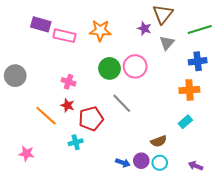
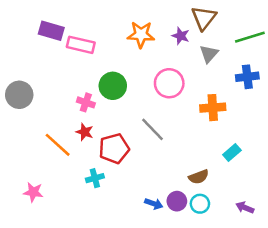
orange star: (100, 31) -> (141, 35), moved
green circle: (110, 68) -> (113, 86), moved
orange cross: (189, 90) -> (213, 108), moved

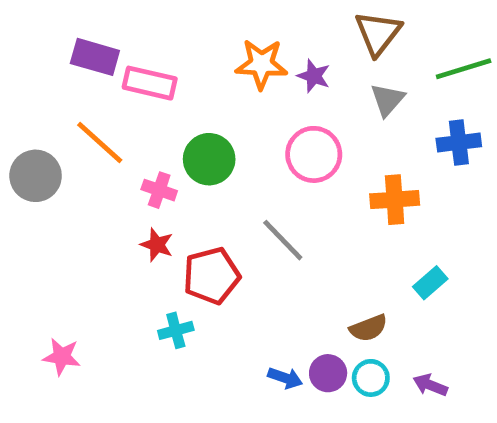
purple star: (181, 36) -> (314, 76), moved
orange line: (58, 145) -> (100, 143), moved
purple arrow: (245, 208) -> (430, 385), moved

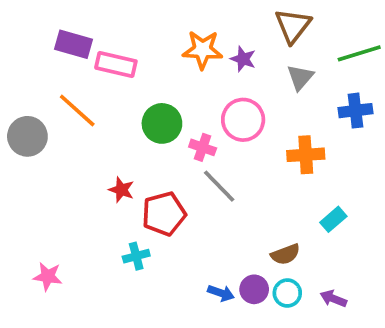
pink cross: (159, 190) -> (203, 147), moved

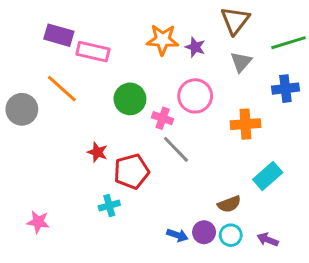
cyan rectangle: (333, 219) -> (268, 176), size x1.4

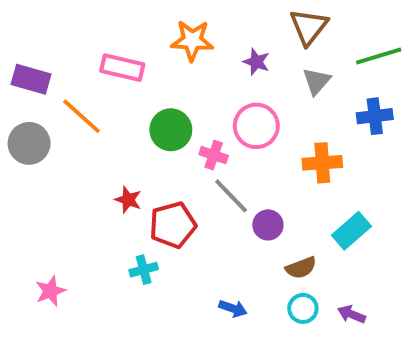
purple rectangle: (59, 35) -> (31, 79), moved
orange star: (163, 40) -> (192, 40), moved
pink star: (38, 222) -> (50, 291), turned -30
purple circle: (204, 232) -> (268, 225), moved

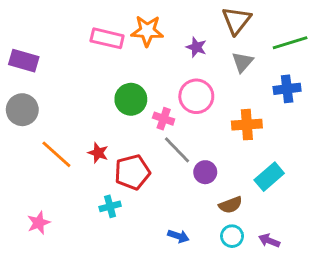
pink rectangle: (122, 68) -> (107, 38), moved
orange line: (81, 116) -> (56, 154), moved

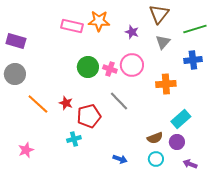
pink cross: (164, 119) -> (110, 69), moved
purple circle: (205, 172) -> (177, 142), moved
purple arrow: (269, 241) -> (190, 164), moved

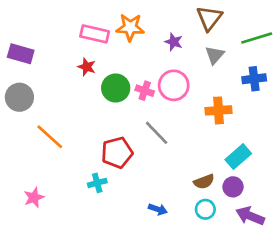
red star: (66, 103) -> (87, 67), moved
purple arrow: (190, 164) -> (250, 216), size x1.5

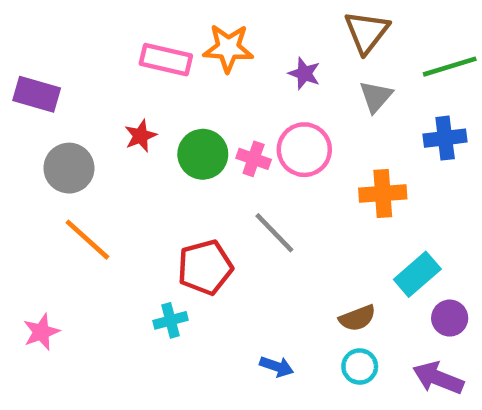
red star: (87, 67) -> (141, 136), moved, turned 30
gray circle: (19, 97) -> (69, 168), moved
purple circle: (233, 187) -> (450, 318), moved
pink star: (34, 197) -> (41, 332), moved

